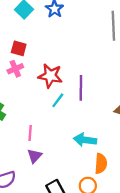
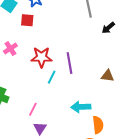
red square: (19, 48) -> (27, 20), moved
pink cross: (15, 69) -> (10, 48), moved
pink line: (30, 133) -> (33, 109), turned 32

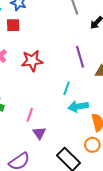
purple line: (69, 63) -> (80, 57), moved
cyan line: (52, 77) -> (67, 88), moved

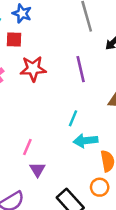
purple line: (80, 57) -> (81, 69), moved
red star: (32, 61) -> (33, 69), moved

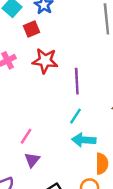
red square: (14, 40) -> (31, 29), turned -35
purple line: (81, 69) -> (77, 81), moved

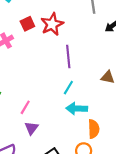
red square: (31, 29) -> (27, 24), moved
red star: (45, 61) -> (52, 24), moved, turned -30

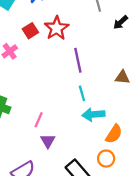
cyan line: (68, 88) -> (82, 93), turned -40
orange semicircle: (94, 129) -> (114, 134), turned 42

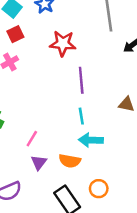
red star: (57, 28) -> (63, 43), turned 30
red square: (30, 31) -> (15, 34), moved
orange semicircle: (114, 134) -> (70, 161), moved, turned 60

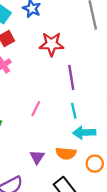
pink line: (32, 139) -> (36, 109), moved
orange circle: (99, 189) -> (95, 164), moved

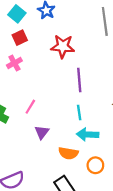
pink line: (36, 109) -> (30, 107), moved
purple triangle: (37, 157) -> (42, 132), moved

